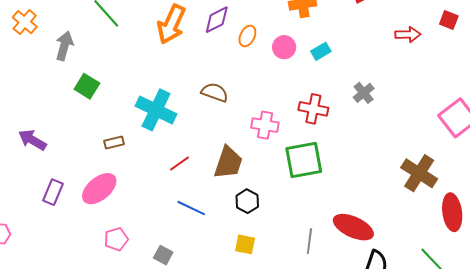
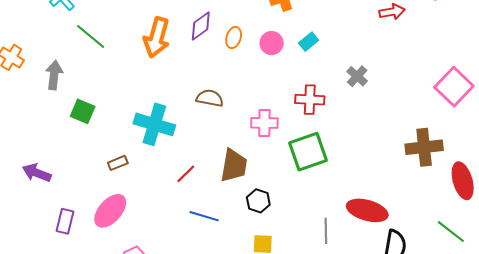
brown cross: (419, 173) -> (424, 147), turned -30

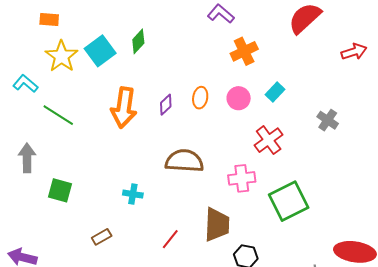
purple diamond: (201, 26) -> (166, 105), moved, size x0.7
brown semicircle: (210, 98) -> (184, 161), size x1.4
red cross: (310, 100) -> (269, 140), moved, turned -32
cyan cross: (154, 124) -> (133, 194), size x0.5

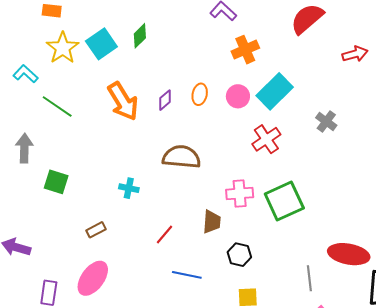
cyan rectangle: (275, 92) -> (275, 91), size x1.8
orange arrow: (124, 107) -> (123, 101), turned -42
pink cross: (242, 178) -> (240, 193), moved
brown trapezoid: (217, 225) -> (212, 222), size x0.7

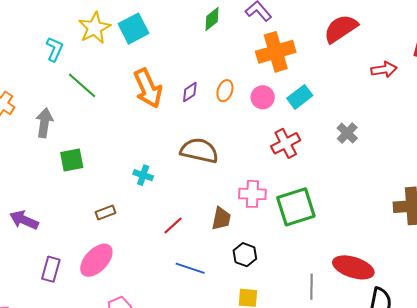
green diamond: (140, 36) -> (212, 19), moved
orange cross: (245, 50) -> (276, 52), size x1.4
cyan L-shape: (26, 74) -> (55, 49), turned 65
cyan rectangle: (275, 91) -> (300, 97), size x0.7
green square: (56, 182) -> (72, 160), turned -35

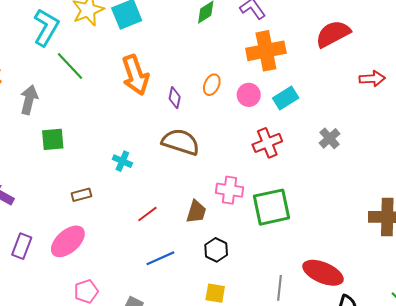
cyan L-shape: (55, 49) -> (46, 27), size x1.5
purple diamond: (190, 92) -> (175, 98), moved, turned -50
blue line: (190, 268) -> (160, 258), turned -48

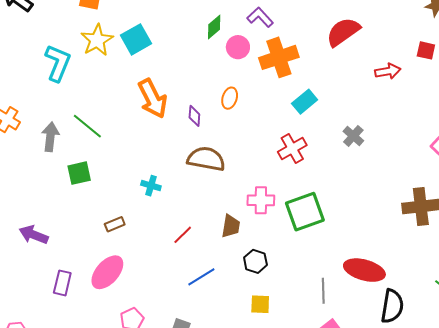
green line: (70, 66) -> (87, 126), moved
pink circle: (249, 95) -> (238, 47), moved

